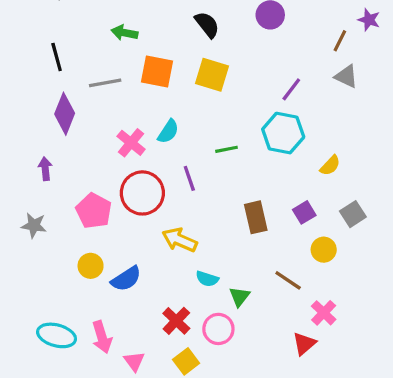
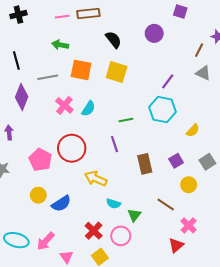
pink cross: (131, 143) -> (64, 105), moved
purple line: (189, 178) -> (114, 144), moved
pink arrow: (102, 337) -> (46, 241), turned 60

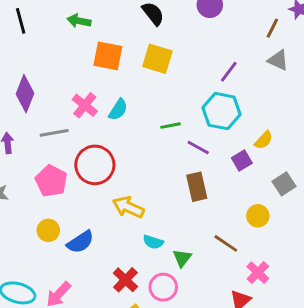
black line: (16, 61) -> (21, 21), moved
gray line: (48, 77) -> (54, 133), moved
purple line: (114, 144) -> (198, 147), moved, turned -42
purple square: (176, 161) -> (242, 161), moved

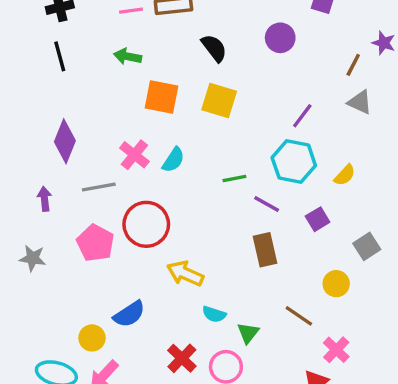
yellow semicircle: (264, 140) -> (345, 175), moved
yellow circle: (48, 230) -> (92, 338), moved

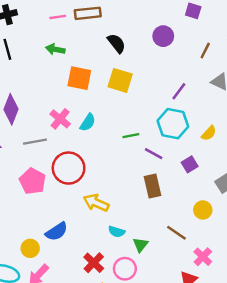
brown line: (353, 65) -> (205, 51), moved

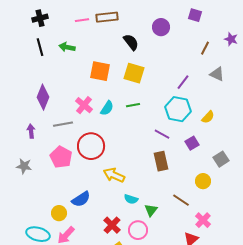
purple circle: (163, 36) -> (161, 27), moved
green arrow: (55, 49) -> (67, 47), moved
green line: (131, 136) -> (133, 105), moved

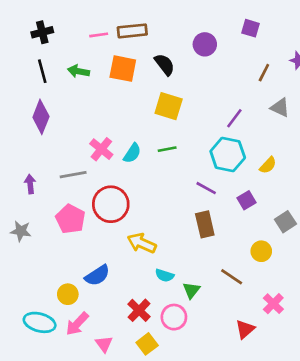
orange square: (100, 71) -> (123, 69), moved
purple diamond: (43, 97) -> (41, 117), moved
pink cross: (203, 220) -> (273, 304), moved

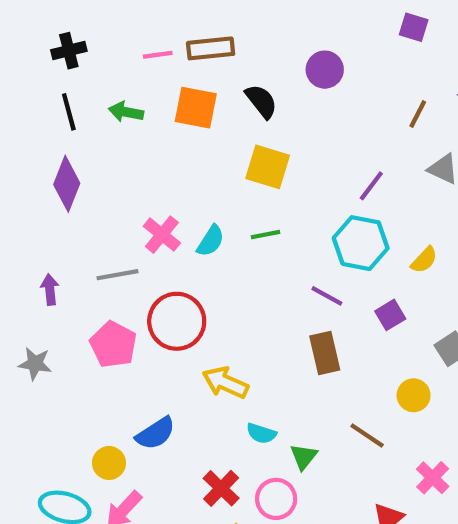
purple square: (250, 28) -> (414, 27), moved

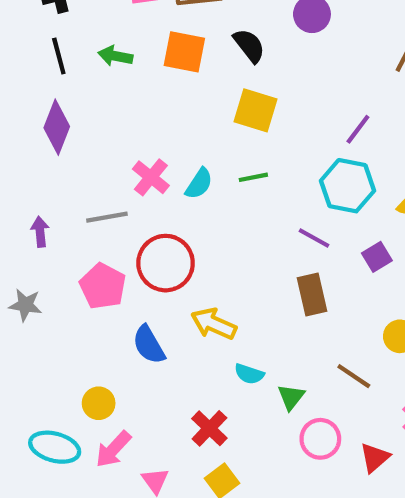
blue semicircle: (156, 433) -> (149, 345), moved, turned 93
pink circle: (276, 499) -> (320, 439), moved

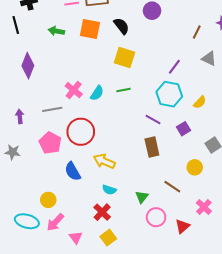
black line: (59, 56) -> (16, 25), moved
cyan semicircle: (249, 374) -> (109, 190), moved

